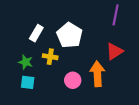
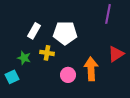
white pentagon: (70, 35) -> (65, 33), turned -30
red triangle: (114, 51) -> (116, 54), moved
cyan square: (28, 82) -> (12, 77), moved, turned -32

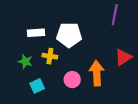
white rectangle: (34, 31) -> (36, 33), turned 56
cyan square: (12, 77) -> (37, 86), moved

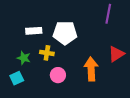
pink circle: (72, 80) -> (58, 75), moved
cyan square: (37, 86) -> (17, 78), moved

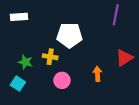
white rectangle: (34, 31) -> (19, 17), moved
orange arrow: (91, 69) -> (97, 74), size x0.6
cyan square: (17, 78) -> (18, 84), turned -32

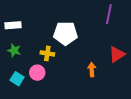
white rectangle: (19, 17) -> (13, 25), moved
green star: (25, 62) -> (14, 50), moved
pink circle: (62, 80) -> (37, 73), moved

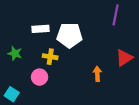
white rectangle: (13, 25) -> (41, 29), moved
cyan square: (17, 79) -> (12, 94), moved

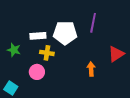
purple line: (116, 15) -> (93, 23), moved
white rectangle: (41, 29) -> (38, 36), moved

